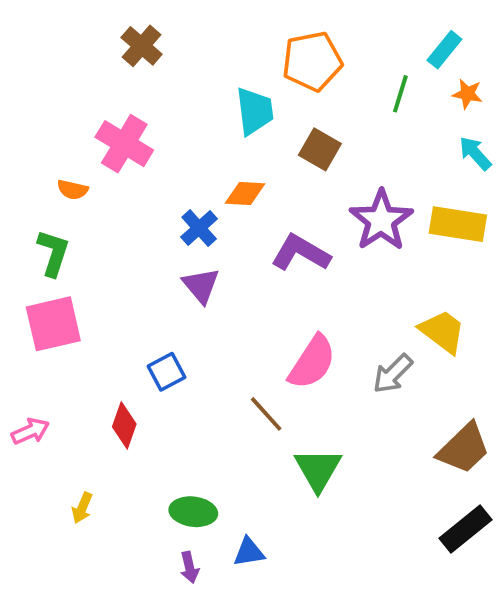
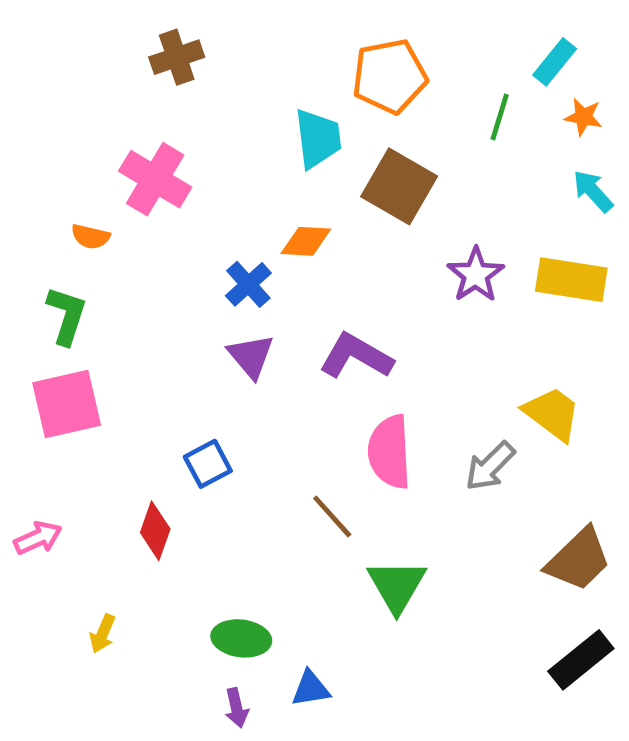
brown cross: (142, 46) -> (177, 57), turned 30
brown square: (320, 149) -> (399, 186), size x1.4
purple star: (381, 220) -> (476, 275), size x0.7
purple L-shape: (301, 253) -> (356, 356), moved
pink semicircle: (312, 362) -> (390, 452), turned 144

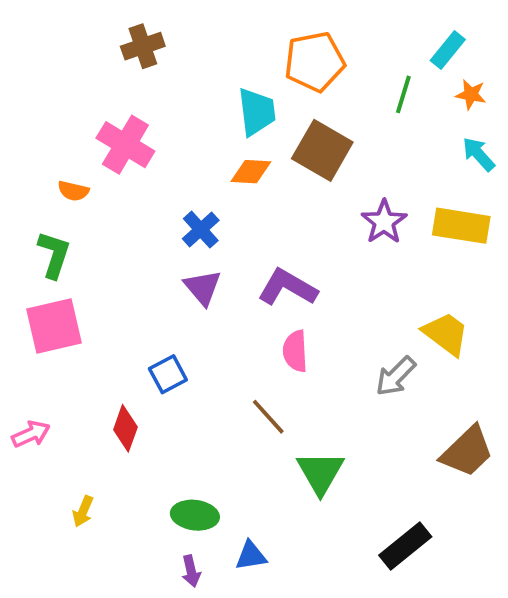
orange diamond: (306, 241) -> (251, 172), moved
pink semicircle: (390, 452) -> (295, 351), moved, size x0.7
black rectangle: (581, 660) -> (405, 546), moved

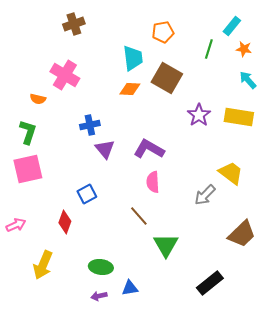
orange pentagon: (315, 62) -> (163, 32), size x0.7
blue cross: (201, 230) -> (90, 125), moved, turned 30
yellow arrow: (83, 511) -> (43, 265), size x1.8
purple arrow: (191, 571) -> (99, 296), turned 91

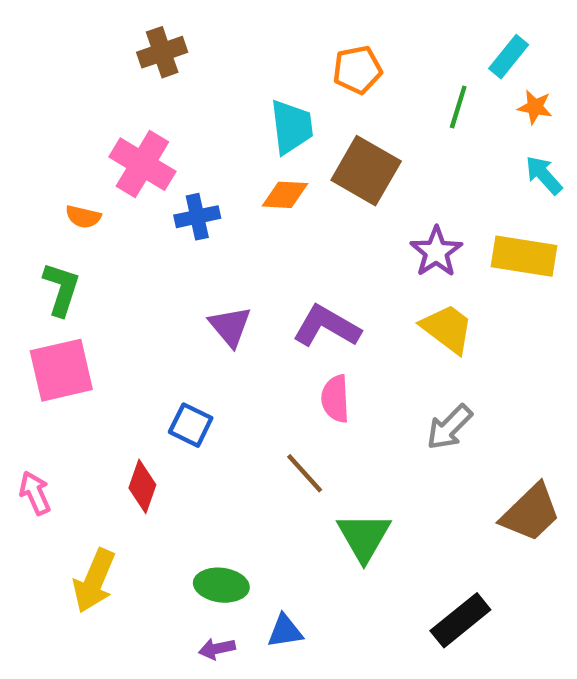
blue cross: (90, 125) -> (197, 217), moved
yellow trapezoid: (231, 173) -> (447, 329), moved
blue square: (87, 194) -> (191, 425), turned -36
pink arrow: (16, 225) -> (35, 493), turned -90

